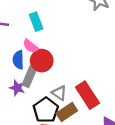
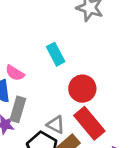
cyan rectangle: (36, 22) -> (56, 54), moved
red circle: (42, 61) -> (82, 89), moved

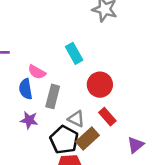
gray rectangle: (18, 109) -> (53, 96), moved
red rectangle: (89, 123) -> (107, 117), size x0.6

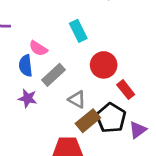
gray rectangle: (53, 96) -> (54, 75), turned 30
red rectangle: (107, 117) -> (126, 90), moved
black pentagon: (64, 140) -> (111, 118), moved

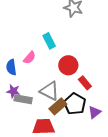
pink semicircle: (38, 48) -> (30, 58), moved, turned -80
gray rectangle: (54, 75) -> (23, 99), moved, turned 54
gray triangle: (77, 99) -> (50, 91), size x1.5

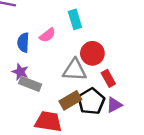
gray triangle: (50, 91) -> (75, 70), moved, turned -35
purple triangle: (95, 112) -> (114, 105), moved

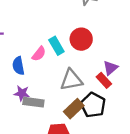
cyan rectangle: (75, 19) -> (56, 46), moved
red circle: (92, 53) -> (81, 39), moved
purple triangle: (114, 105) -> (110, 68), moved

